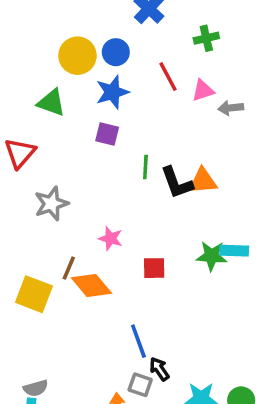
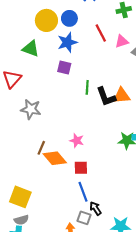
gray star: (51, 204) -> (31, 109), turned 30
pink star: (111, 238) -> (77, 141), moved
red square: (154, 268) -> (81, 168), moved
yellow square: (34, 294) -> (20, 197), moved

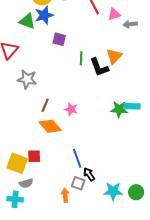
blue star: (67, 42) -> (44, 15), moved
orange triangle: (122, 96) -> (114, 56), moved, turned -42
brown line: (41, 148) -> (45, 105), moved
red square: (81, 168) -> (34, 156), moved
gray semicircle: (21, 220) -> (26, 183), moved

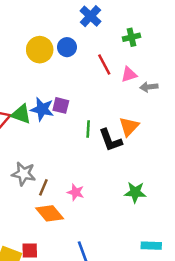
blue star: (44, 15) -> (42, 109), moved, turned 30
green triangle: (27, 21) -> (21, 114), moved
gray star: (27, 79) -> (24, 174), moved
cyan rectangle: (132, 106) -> (151, 246), moved

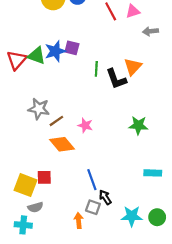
pink triangle: (129, 74) -> (133, 11), moved
blue star: (42, 109) -> (55, 51), turned -30
brown line: (43, 187) -> (56, 121), turned 32

